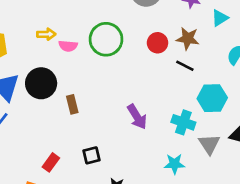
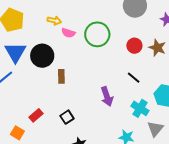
black line: (185, 66) -> (134, 78), moved
black square: (91, 155) -> (67, 117), turned -32

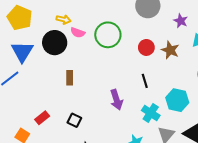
black circle: (42, 56) -> (55, 43), moved
black line: (134, 78) -> (145, 81), turned 32
black square: (67, 117) -> (74, 120), turned -32

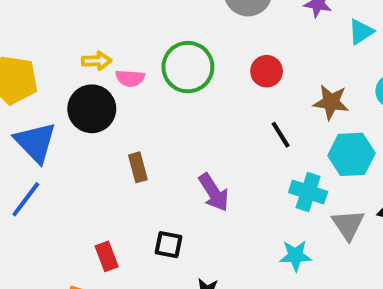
brown star: (170, 50) -> (331, 102), moved
purple arrow: (116, 100) -> (214, 192), moved
red rectangle: (42, 118) -> (107, 256), turned -56

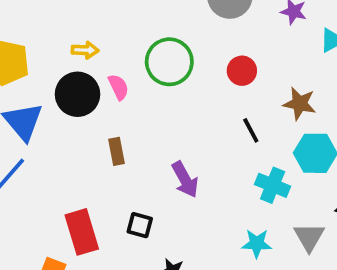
pink semicircle: (130, 78) -> (118, 87), moved, turned -124
gray triangle: (348, 225) -> (309, 237), moved
red rectangle: (107, 256) -> (82, 232), size x1.6

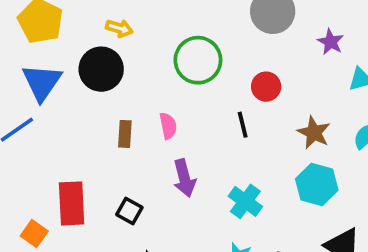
pink semicircle: (118, 87) -> (168, 126), moved
black line: (251, 130) -> (243, 125), moved
cyan cross: (273, 185) -> (245, 201), moved

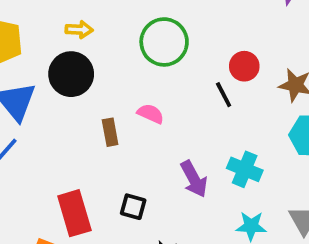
red circle: (266, 87) -> (244, 66), moved
pink semicircle: (168, 126) -> (151, 114), turned -40
purple arrow: (184, 178) -> (194, 179), moved

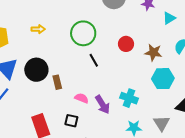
black circle: (71, 74) -> (36, 70), moved
black line: (224, 95) -> (94, 60), moved
pink semicircle: (151, 114) -> (82, 98), moved

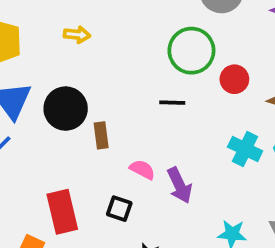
green circle: (83, 33) -> (191, 51), moved
black line: (94, 60) -> (172, 103), turned -64
cyan cross: (129, 98) -> (245, 149), moved

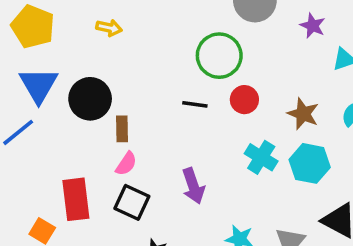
red circle: (234, 79) -> (244, 100), moved
pink semicircle: (142, 170) -> (126, 164), moved, turned 90
black square: (119, 209) -> (132, 202), size x1.4

